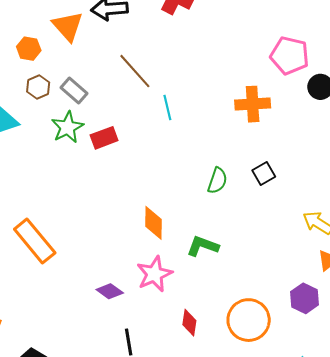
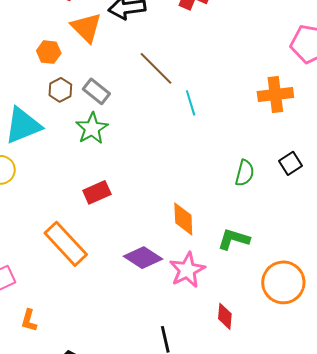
red rectangle: (104, 138) -> (97, 192), moved
purple diamond: (110, 291) -> (143, 258), moved, size x1.4
orange circle: (249, 320) -> (283, 282), moved

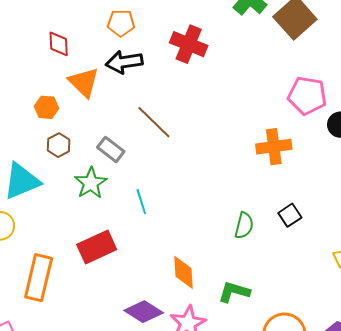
gray rectangle: (96, 91) -> (111, 149), moved
cyan line: (191, 103) -> (141, 202), moved
red rectangle: (97, 192) -> (97, 247), size x1.4
orange rectangle: (66, 244) -> (39, 278), moved, turned 57

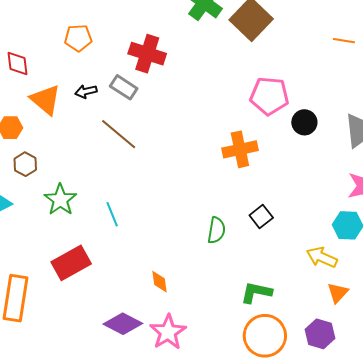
black arrow: (124, 62) -> (86, 91), moved, size x0.6
gray rectangle: (111, 149) -> (124, 87), moved
orange diamond: (183, 272) -> (160, 282), size x0.7
green L-shape: (234, 292) -> (256, 292), moved

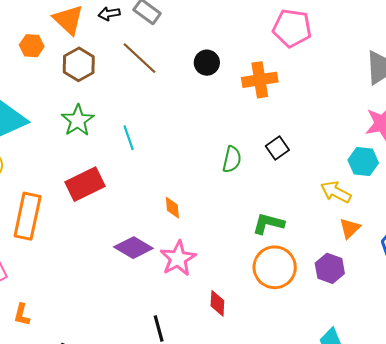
black circle: (304, 122) -> (207, 63), moved
brown hexagon: (25, 164) -> (79, 64), moved, size x1.4

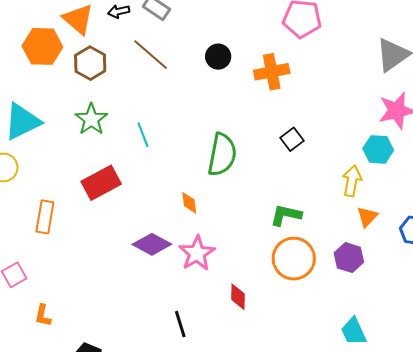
orange hexagon: (32, 46) -> (42, 46), size x1.6
green semicircle: (232, 159) -> (222, 155), moved, size x1.6
yellow arrow: (336, 192) -> (352, 181), turned 76
orange rectangle: (28, 216) -> (45, 217), size x0.7

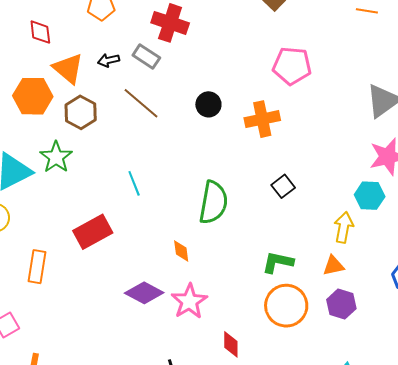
green star: (91, 119) -> (56, 157), moved
orange triangle: (367, 217) -> (333, 266), moved, turned 35

